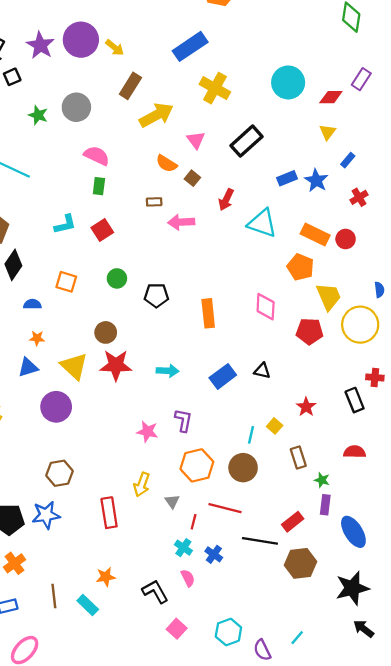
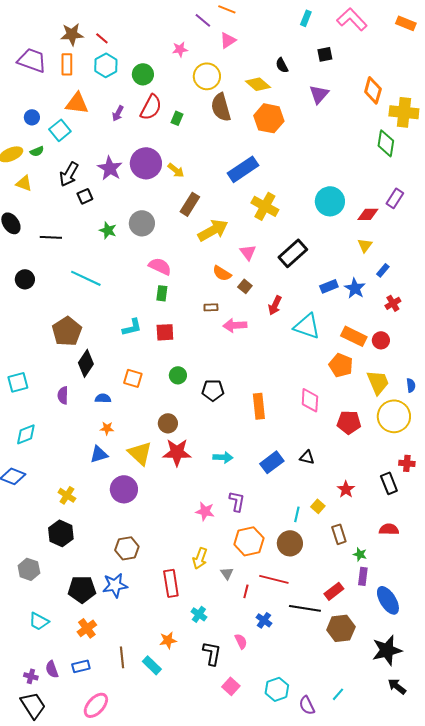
red square: (102, 230) -> (165, 332), turned 30
yellow trapezoid: (329, 296) -> (378, 382), moved
cyan cross: (183, 548) -> (199, 614), moved
black L-shape: (155, 592) -> (212, 653), turned 40

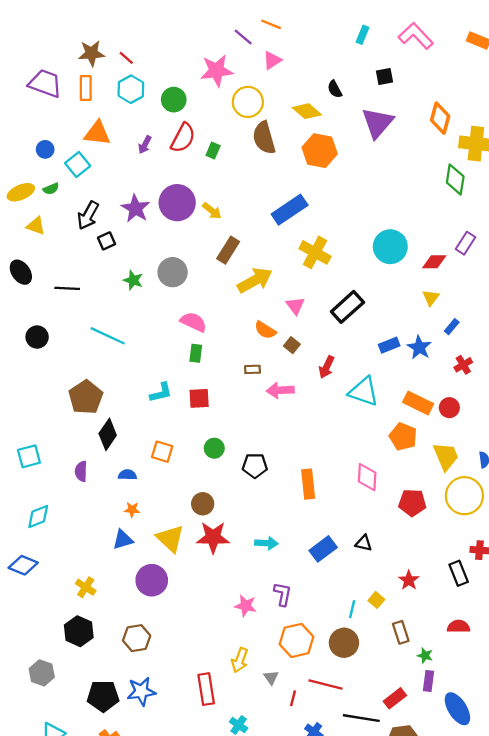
pink star: (180, 49) -> (217, 71), size x1.8
purple triangle: (319, 94) -> (378, 123), size x1.4
brown hexagon: (127, 548) -> (137, 638), moved

